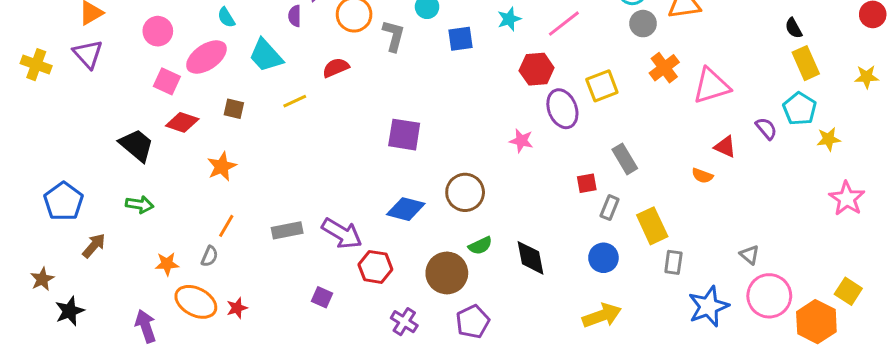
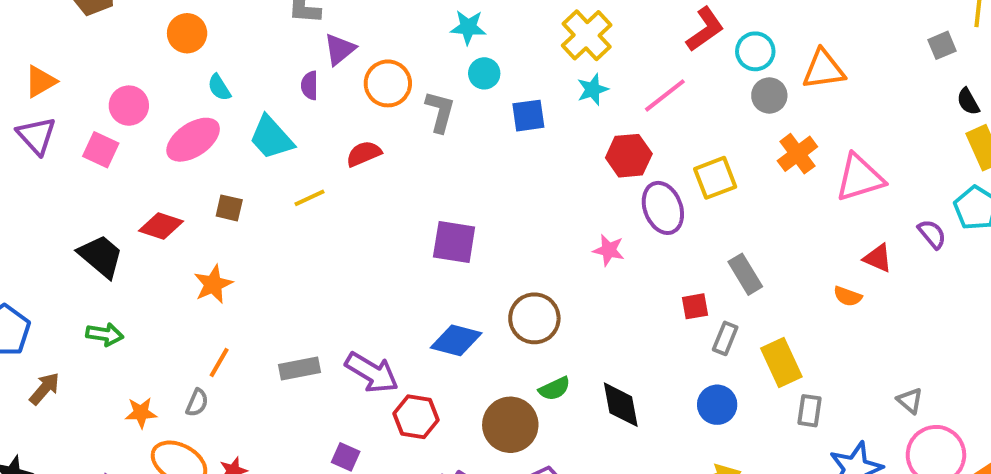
pink square: (167, 81) -> (101, 150), moved

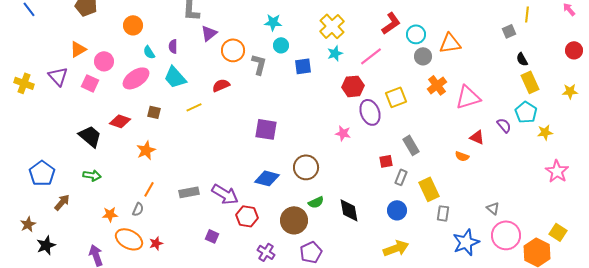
orange triangle: (40, 81) -> (78, 49), moved
purple semicircle: (310, 85) -> (173, 46), moved

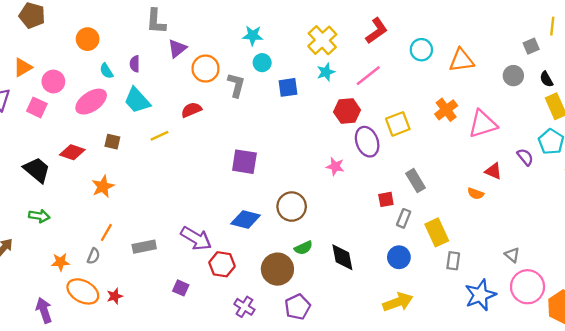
red L-shape: (391, 23) -> (377, 31), moved
gray circle: (423, 56) -> (513, 76), moved
gray rectangle: (189, 192) -> (144, 247), moved

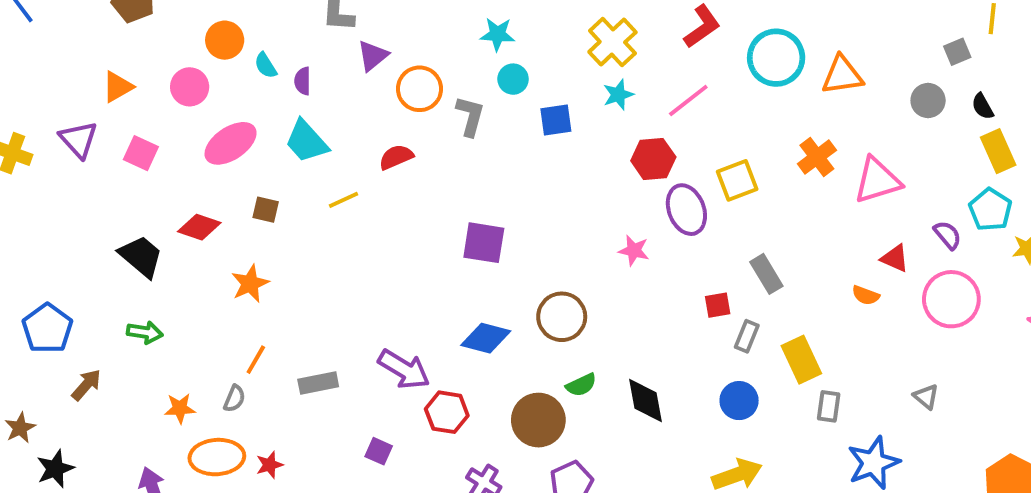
cyan circle: (421, 50) -> (776, 58), size x1.5
cyan semicircle: (106, 71) -> (266, 65), moved
pink circle: (53, 82) -> (190, 87), moved
pink circle: (528, 287) -> (951, 299), moved
orange ellipse: (83, 291) -> (217, 457), turned -32

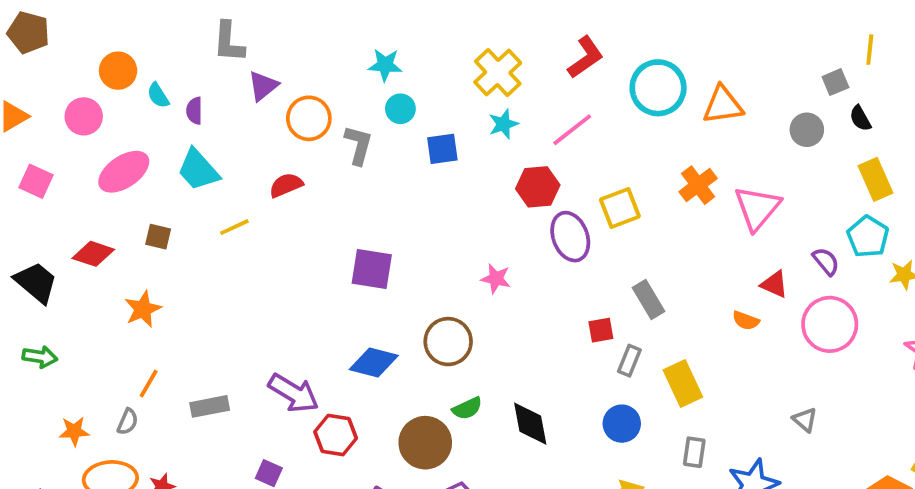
black semicircle: (983, 106) -> (860, 118), moved
pink triangle: (877, 180) -> (757, 208), turned -33
pink star: (634, 251) -> (496, 279), moved
gray rectangle: (829, 406) -> (694, 452), moved

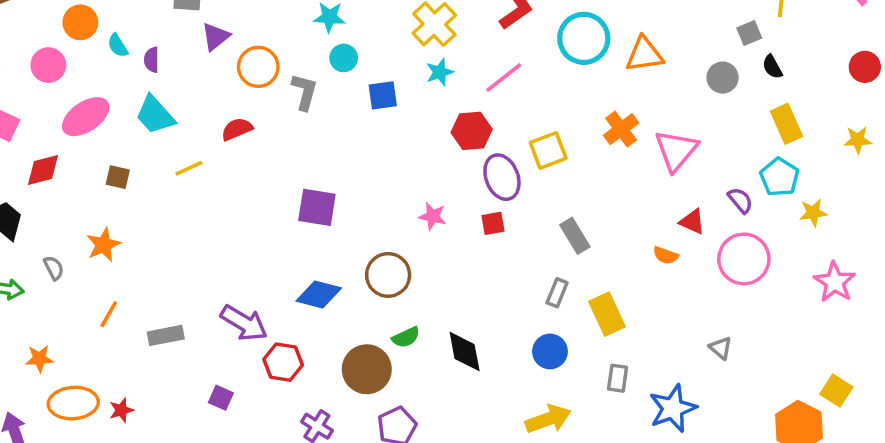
red diamond: (93, 254) -> (43, 170), moved, turned -33
red square: (601, 330) -> (493, 223), moved
gray semicircle: (128, 422) -> (54, 268), moved, turned -50

